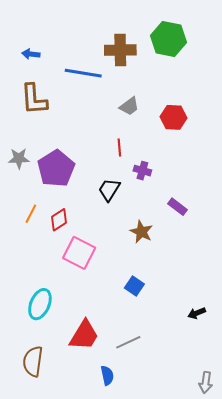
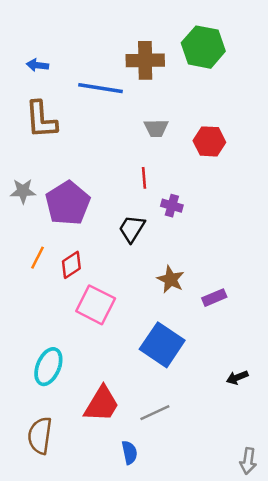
gray trapezoid: (129, 106) -> (156, 128), turned 35
purple rectangle: (178, 207) -> (214, 298), moved, turned -60
blue square: (134, 286) -> (162, 345), size x1.8

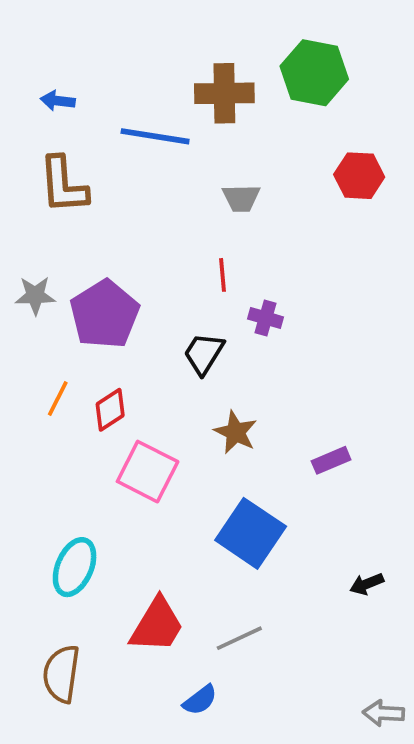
red hexagon: (209, 141) -> (359, 176), moved
brown star: (171, 279) -> (236, 432), moved
blue semicircle: (129, 452) -> (200, 700), turned 65
gray arrow: (248, 461) -> (384, 713), turned 85

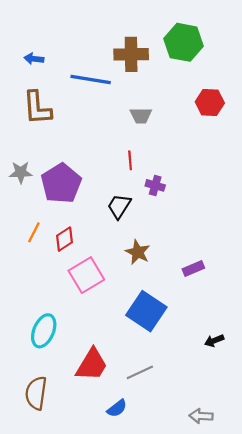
pink square: (148, 472) -> (86, 275), turned 32
gray arrow: (384, 713) -> (201, 416), moved

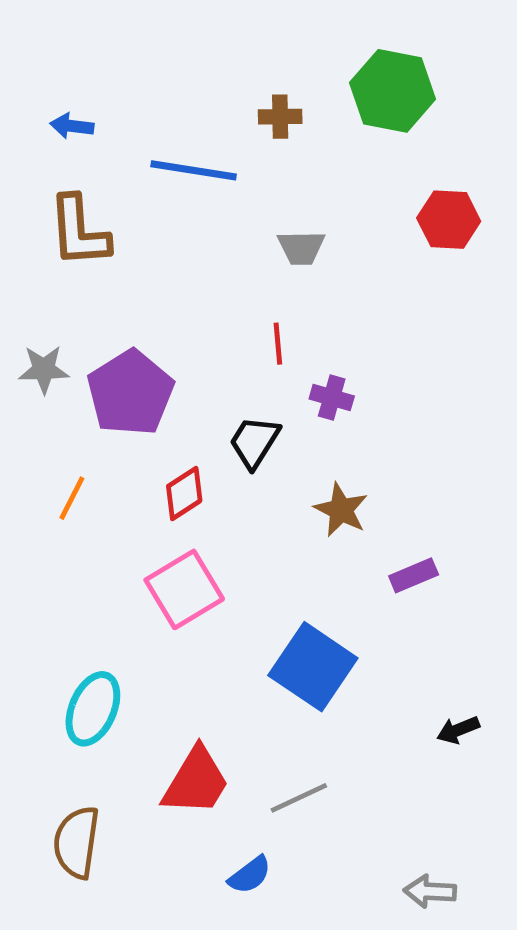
brown cross: (131, 54) -> (280, 117), size x0.6
red diamond: (64, 239) -> (184, 493), moved
brown star: (138, 252) -> (341, 510), moved

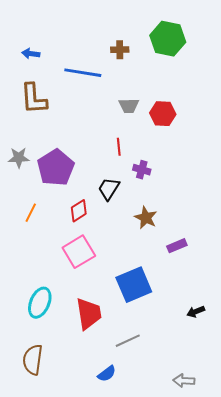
red hexagon: (449, 220) -> (163, 114), moved
blue square: (313, 667) -> (134, 285), turned 33
red trapezoid: (196, 781) -> (89, 314), moved, turned -40

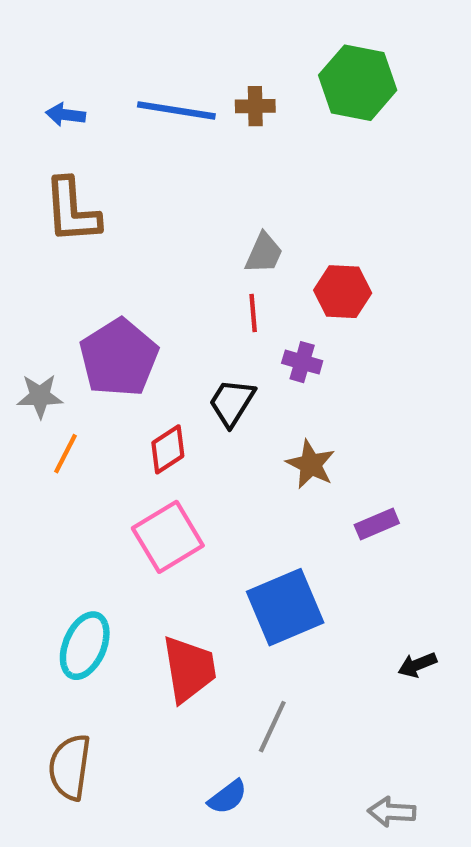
blue line: (83, 73) -> (176, 110), moved
gray trapezoid: (129, 106) -> (264, 253), moved, turned -65
red hexagon: (163, 114) -> (343, 292), moved
gray star: (19, 158) -> (40, 396), moved
gray line: (128, 341) -> (272, 727), turned -40

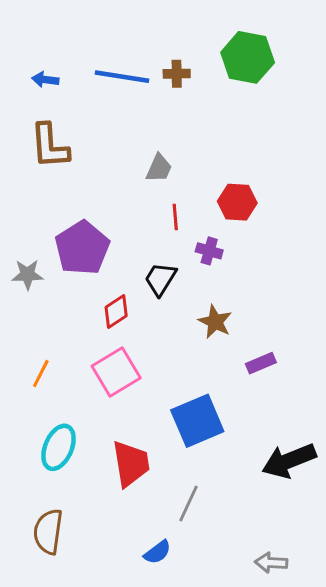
gray trapezoid: (264, 253) -> (159, 168), moved
orange line: (65, 454) -> (41, 373), moved
black arrow: (417, 665) -> (289, 461), size x2.0

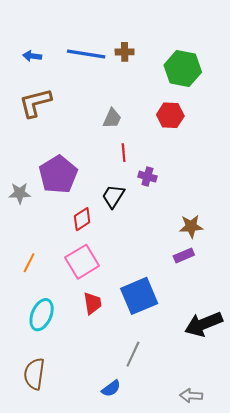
green hexagon: (248, 57) -> (183, 69), moved
brown L-shape: (50, 146) -> (35, 103), turned 80
red hexagon: (237, 202) -> (170, 115), moved
brown star: (215, 322) -> (191, 226), moved, turned -30
red trapezoid: (131, 464) -> (92, 303), moved, size x0.7

